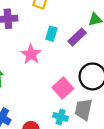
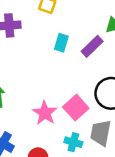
pink star: (31, 54) -> (45, 113), moved

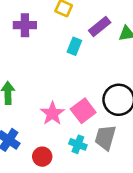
purple rectangle: (92, 46) -> (100, 26), moved

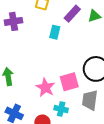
pink square: (83, 111) -> (69, 82), turned 30
cyan cross: (78, 144) -> (61, 109), moved

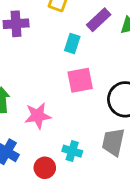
pink square: (69, 82) -> (80, 80), moved
pink star: (45, 87) -> (38, 116), moved, turned 30

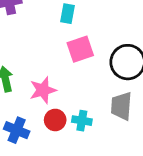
red circle: (45, 168) -> (55, 120), moved

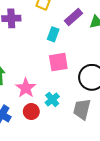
pink star: (43, 90) -> (26, 88), turned -30
cyan cross: (82, 121) -> (52, 99), moved, turned 32

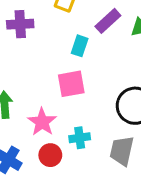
pink square: (58, 62) -> (71, 84), moved
cyan cross: (52, 99) -> (80, 138), turned 32

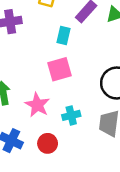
red circle: (50, 155) -> (48, 143), moved

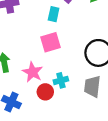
red circle: (48, 143) -> (45, 92), moved

